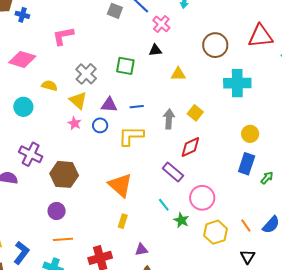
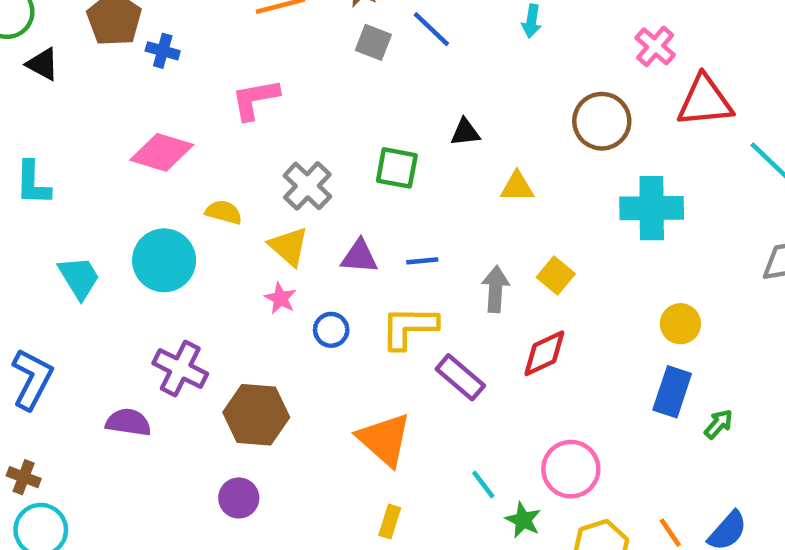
pink cross: (161, 24) -> (655, 46), moved
cyan circle: (23, 107) -> (164, 260), size x1.4
blue circle: (100, 125) -> (331, 330), moved
purple rectangle: (173, 172) -> (460, 377), moved

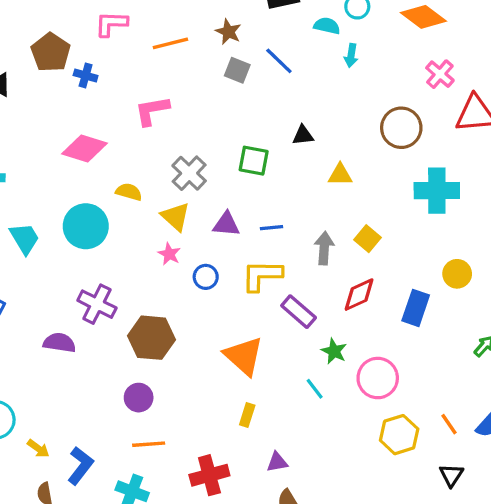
blue rectangle: (672, 392) -> (416, 308), moved
green star: (523, 520) -> (334, 351), moved

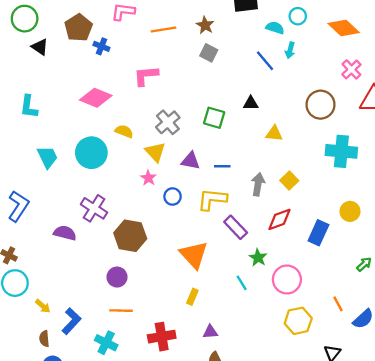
blue line: (279, 61) -> (265, 61), moved
orange line: (449, 424) -> (338, 304), moved

